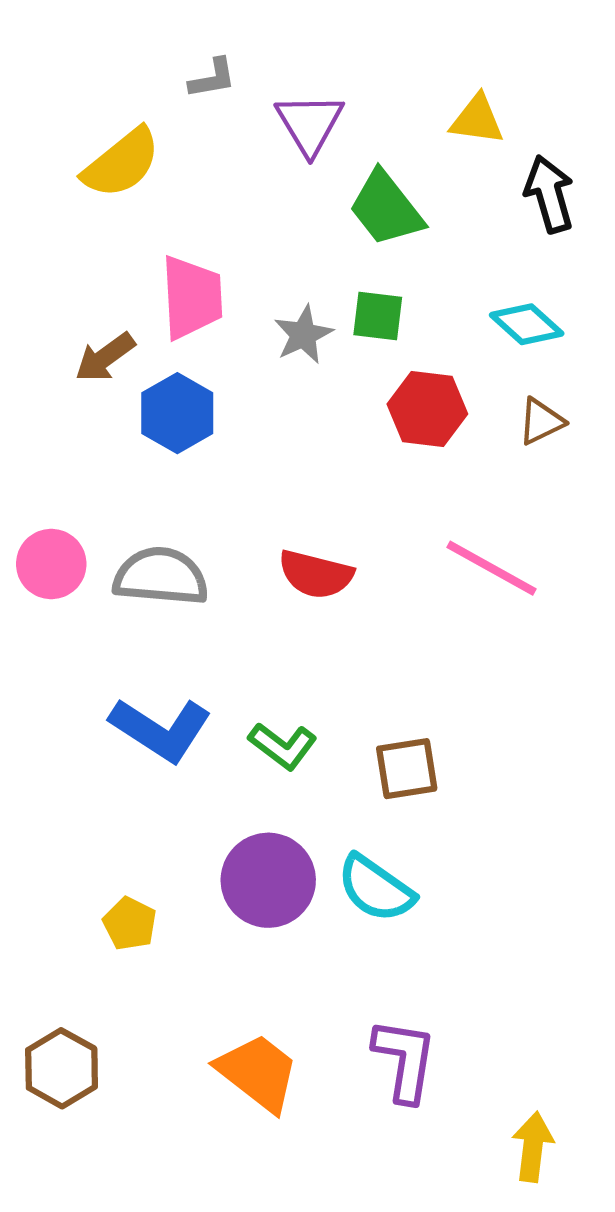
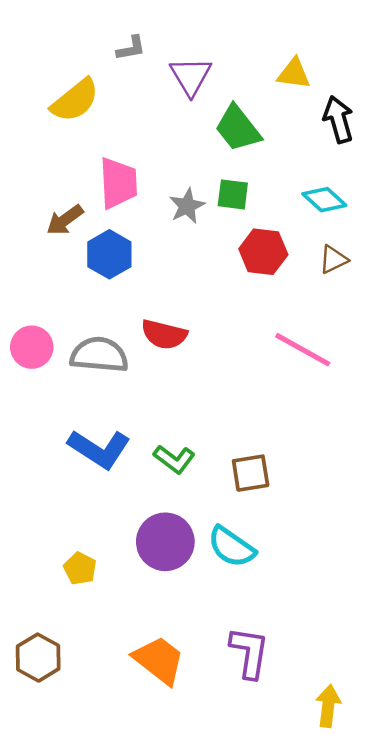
red semicircle: (316, 574) -> (164, 334), moved

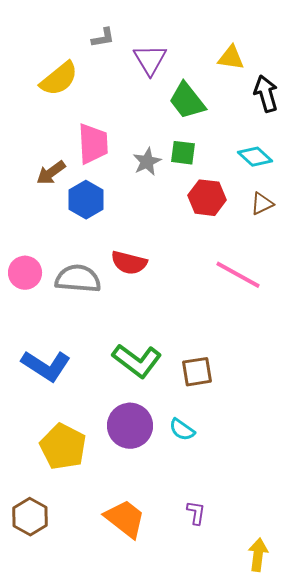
blue L-shape: (99, 449) -> (46, 366), moved
green L-shape: (174, 459) -> (137, 361), size x1.5
cyan semicircle: (231, 547) -> (182, 430), size x0.7
yellow pentagon: (80, 569) -> (63, 447), size x1.8
purple L-shape: (249, 652) -> (196, 513), size x0.6

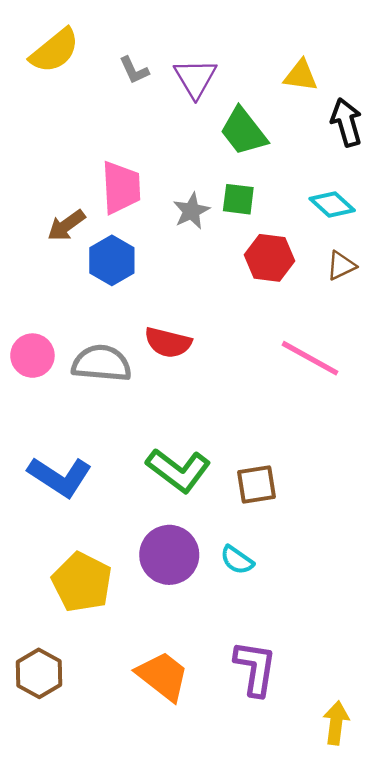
gray L-shape: (103, 38) -> (134, 70), moved, turned 75
yellow semicircle: (59, 79) -> (55, 51), moved
purple L-shape: (196, 513) -> (255, 668), size x1.8

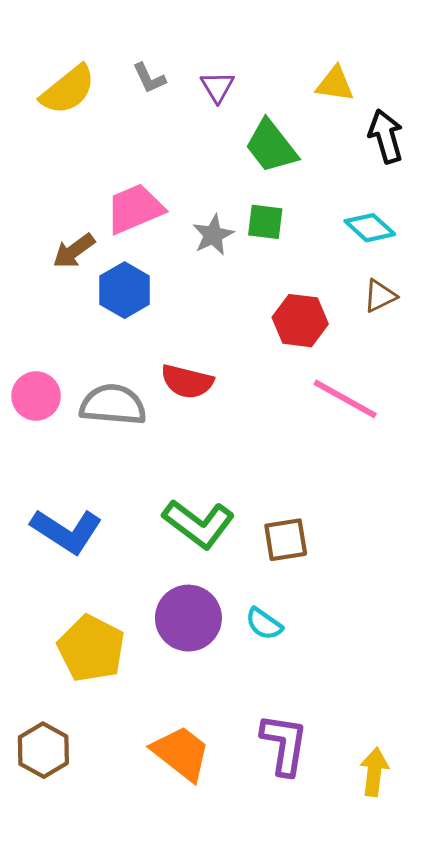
yellow semicircle: (55, 51) -> (68, 90), moved
purple triangle: (195, 78) -> (217, 87), size x0.7
pink trapezoid: (121, 187) -> (135, 209), turned -110
red hexagon: (270, 258) -> (300, 321), moved
yellow arrow: (336, 723) -> (374, 772), moved

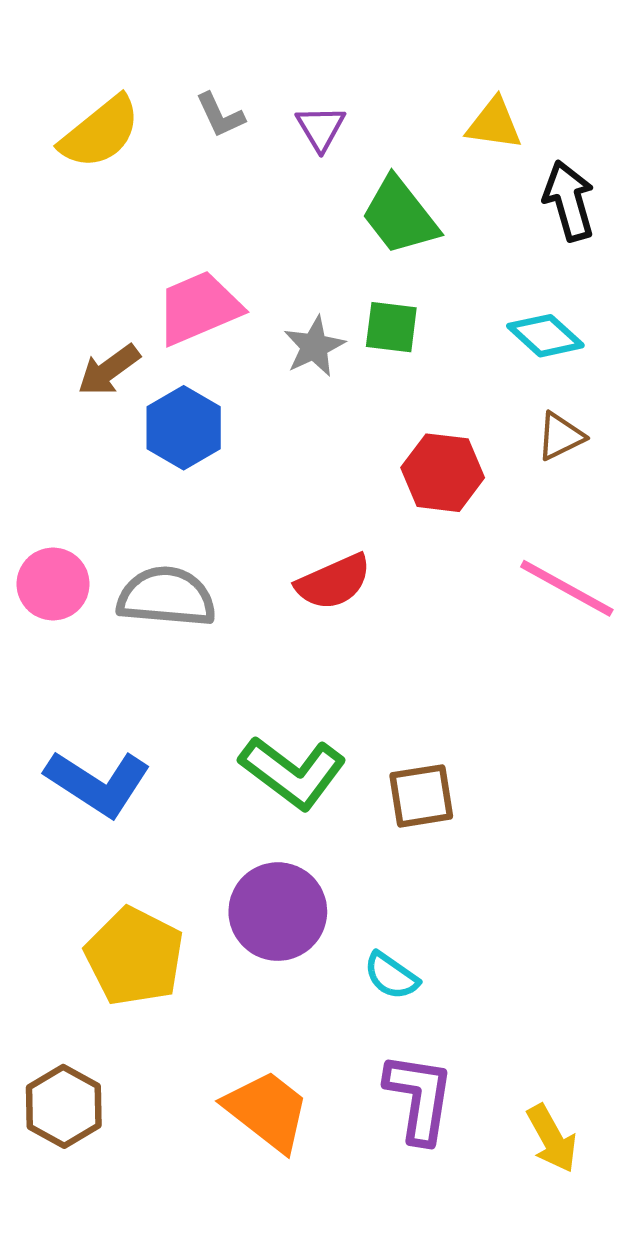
red semicircle: (187, 381) -> (333, 582), moved, turned -38
pink line: (345, 399) -> (567, 588), moved
cyan semicircle: (264, 624) -> (391, 976), moved
yellow arrow: (374, 772) -> (552, 1138), turned 144

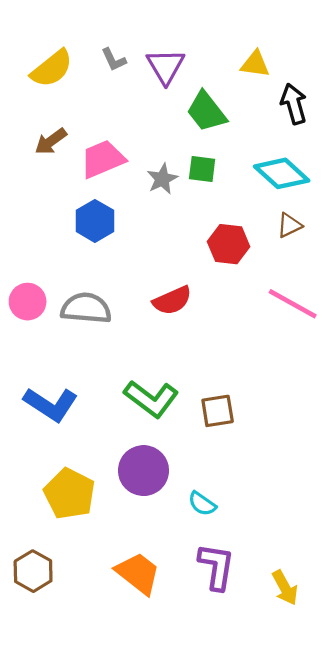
purple triangle: (321, 128) -> (166, 66), size x1.5
cyan diamond: (545, 336) -> (282, 173), size x1.4
brown arrow: (109, 370) -> (51, 141), moved

